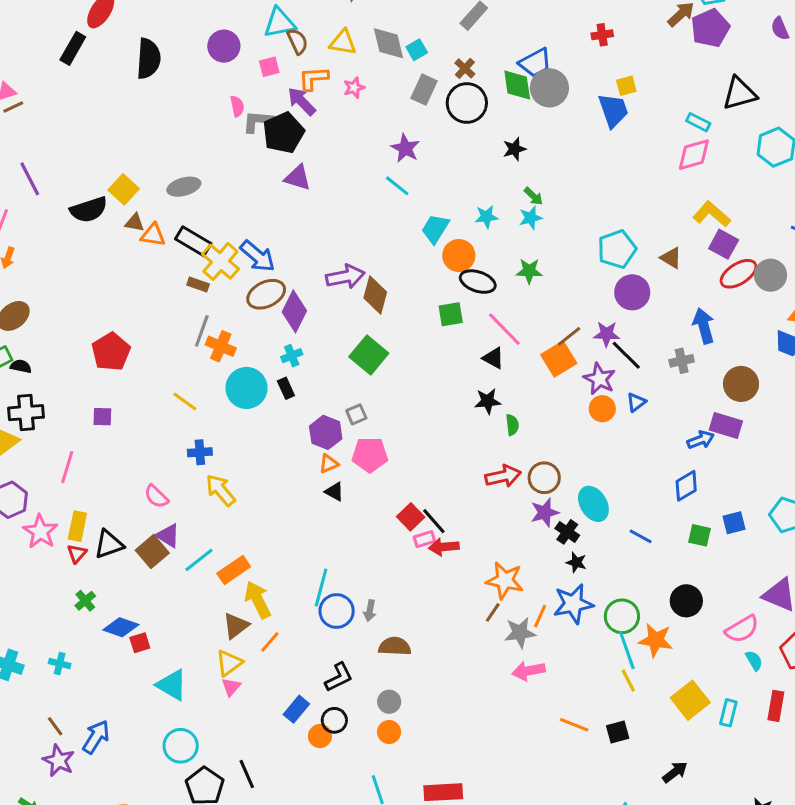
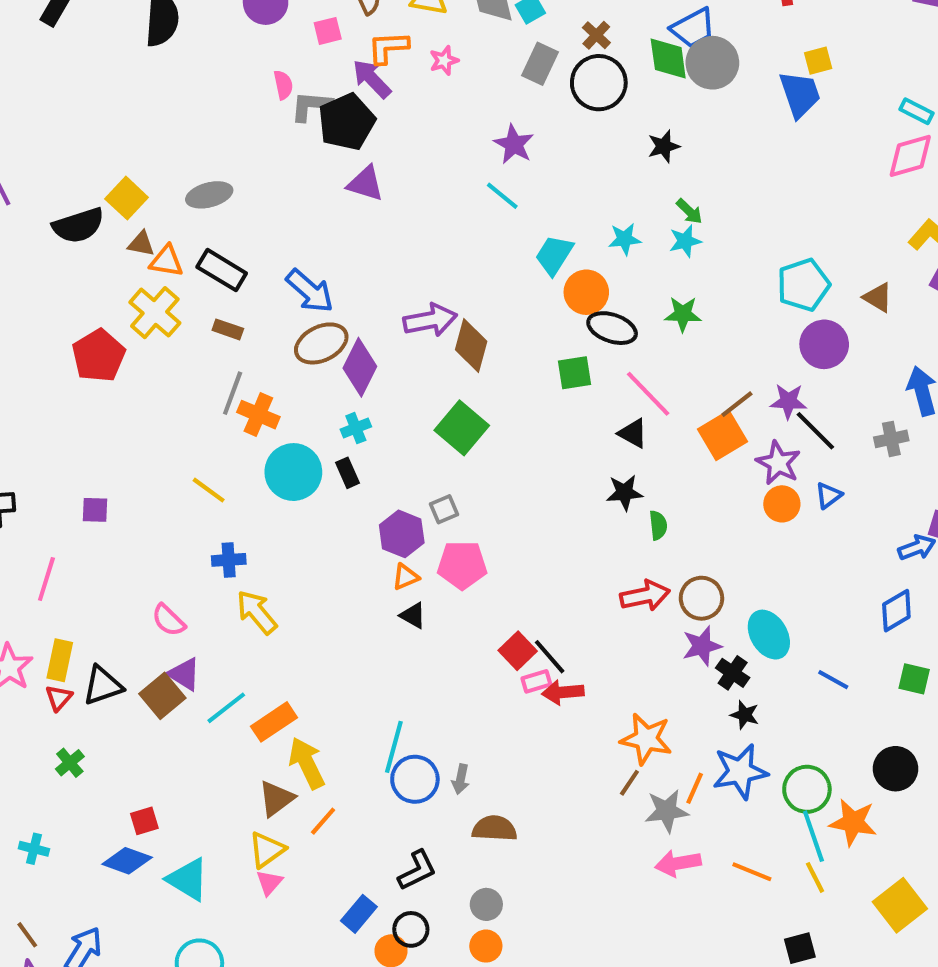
yellow cross: (220, 262) -> (155, 313), moved
red pentagon: (111, 352) -> (99, 356), moved
blue diamond: (121, 627) -> (127, 861), moved
orange line: (574, 725) -> (752, 872), moved

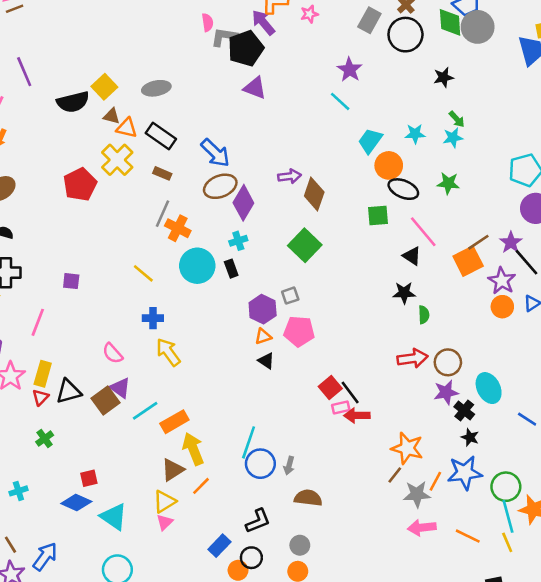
purple arrow: (430, 320) -> (290, 176), size x0.7
purple star: (788, 401) -> (511, 243), turned 30
cyan cross: (34, 849) -> (18, 491), turned -36

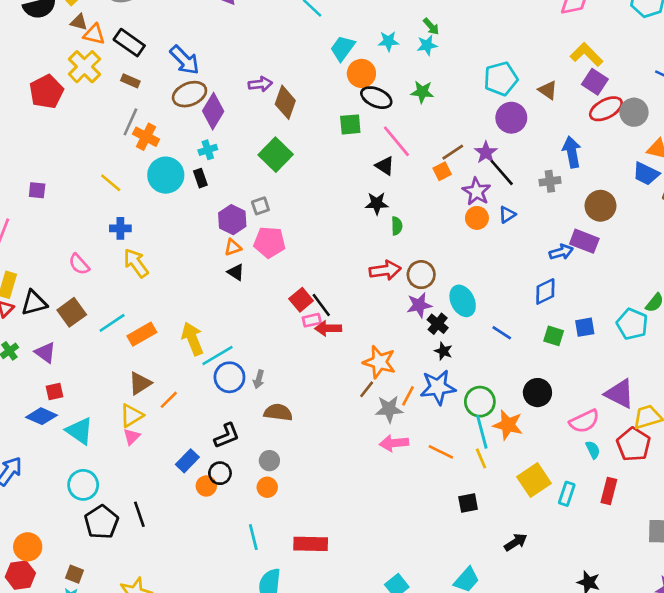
orange square: (468, 261) -> (442, 171), size x0.6
purple triangle: (120, 388) -> (45, 352), moved
cyan line: (249, 442) -> (217, 356), turned 40
yellow arrow: (193, 449) -> (193, 339), moved

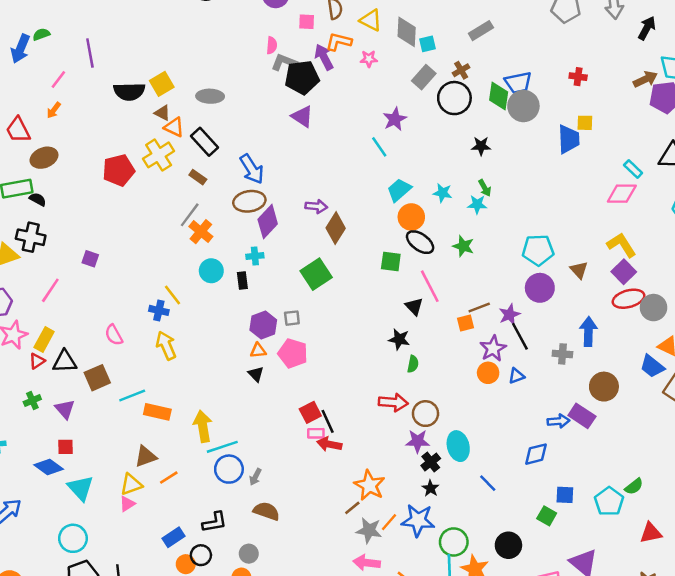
cyan circle: (166, 175) -> (211, 271), size x0.7
yellow line: (111, 183) -> (172, 295), moved
orange rectangle: (142, 334) -> (157, 412), turned 30
green square: (554, 336) -> (547, 516), moved

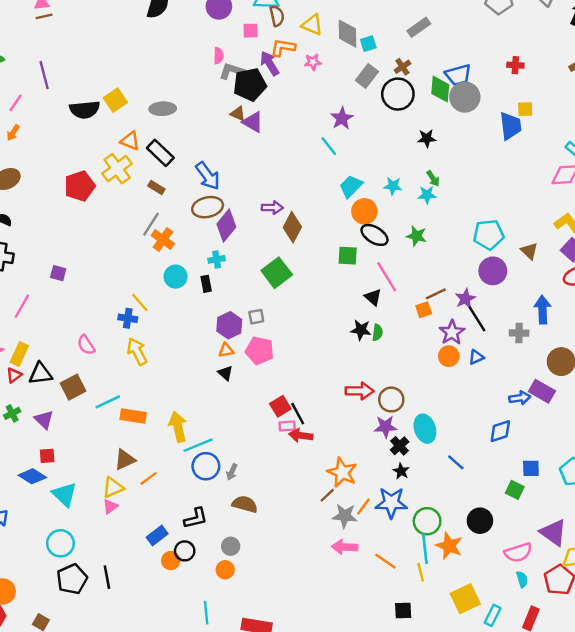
brown triangle: (162, 113) -> (238, 114), moved
green semicircle: (413, 364) -> (377, 332), moved

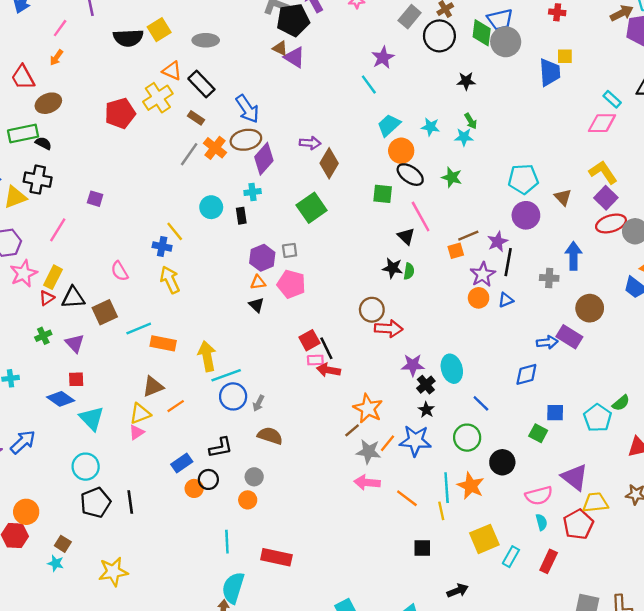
orange cross: (163, 240) -> (215, 148), moved
black line: (477, 319) -> (508, 262), turned 40
brown circle: (391, 400) -> (372, 310), moved
green circle: (427, 521) -> (467, 438), moved

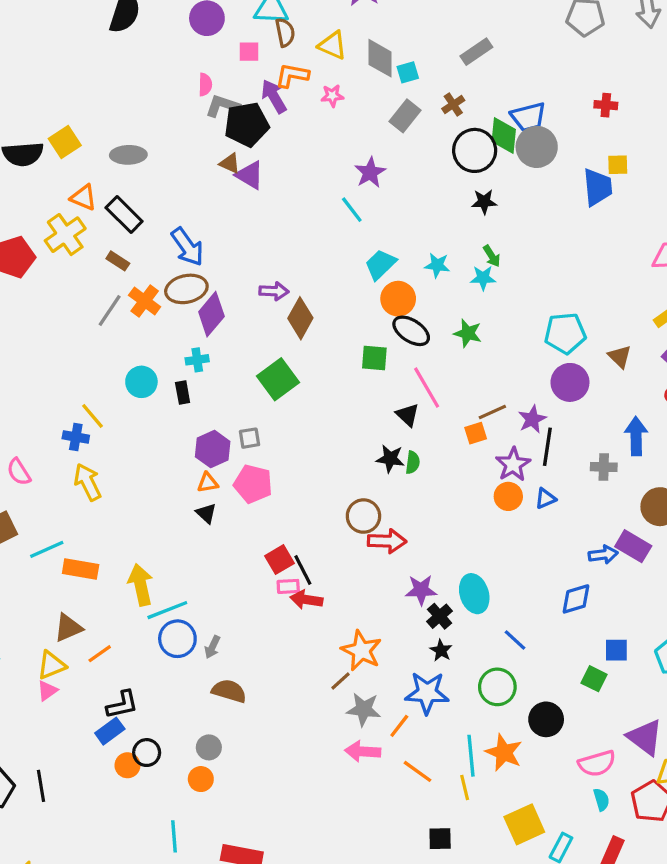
black circle: (439, 36) -> (475, 150), moved
orange line: (387, 443) -> (399, 726), moved
black L-shape: (221, 448) -> (122, 705), moved

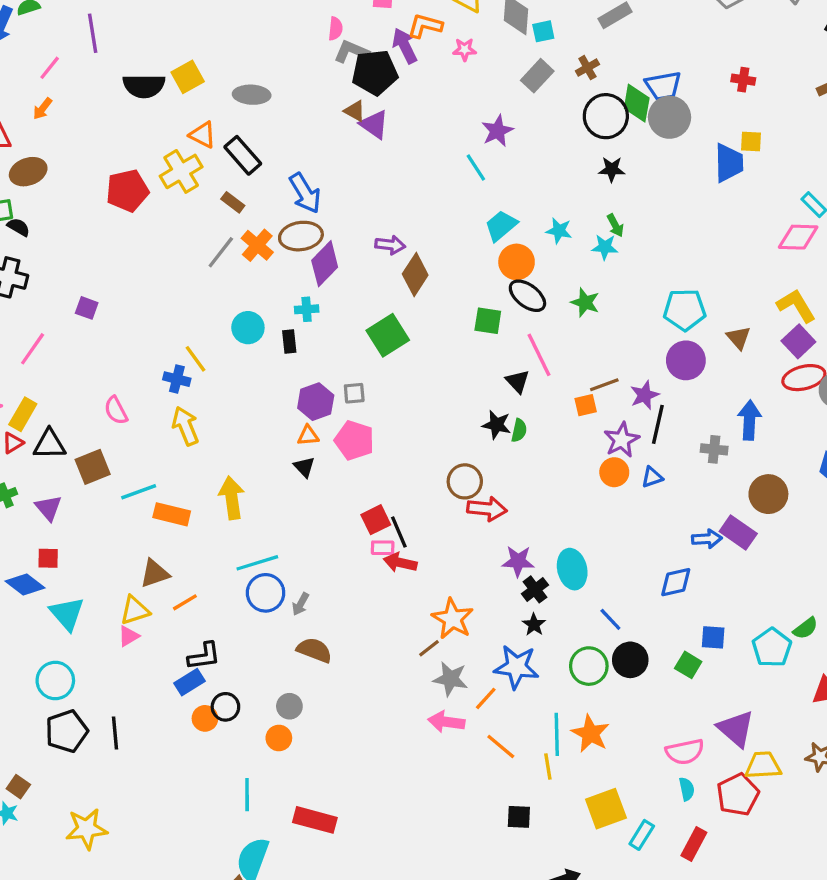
yellow arrow: (141, 585) -> (232, 498), moved
black circle: (546, 719) -> (630, 660), moved

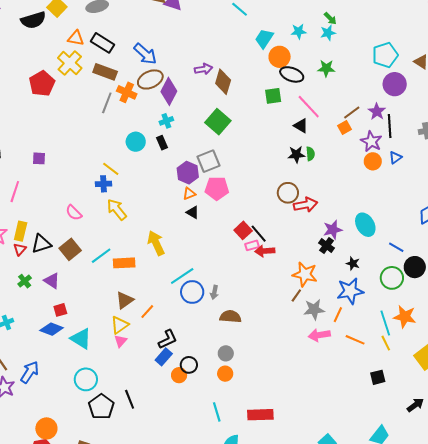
brown rectangle: (233, 202) -> (105, 72), size x1.6
gray square: (354, 393) -> (209, 161), size x1.6
black cross: (535, 589) -> (327, 246), moved

